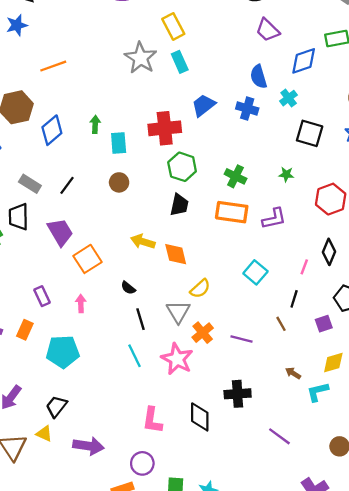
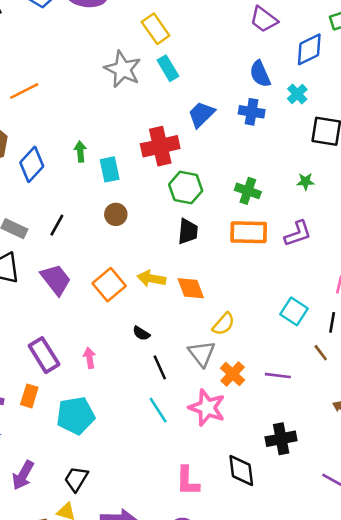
orange square: (88, 259) -> (109, 285), moved
cyan square: (255, 272) -> (294, 311), moved
purple rectangle: (42, 296) -> (44, 355), size x1.5

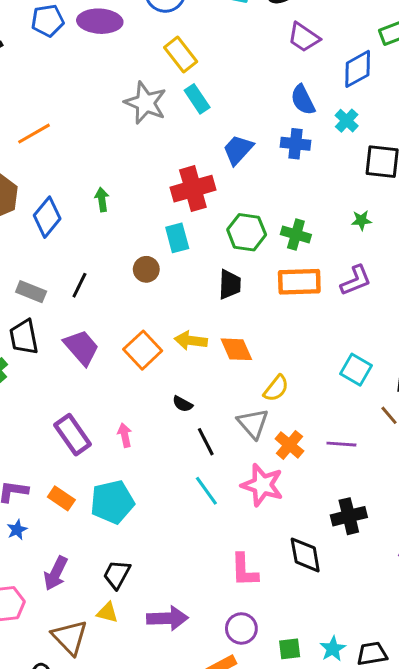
cyan rectangle: (110, 169) -> (177, 238), moved
green hexagon: (186, 188) -> (247, 232), moved
orange rectangle: (29, 396) -> (61, 498), moved, turned -70

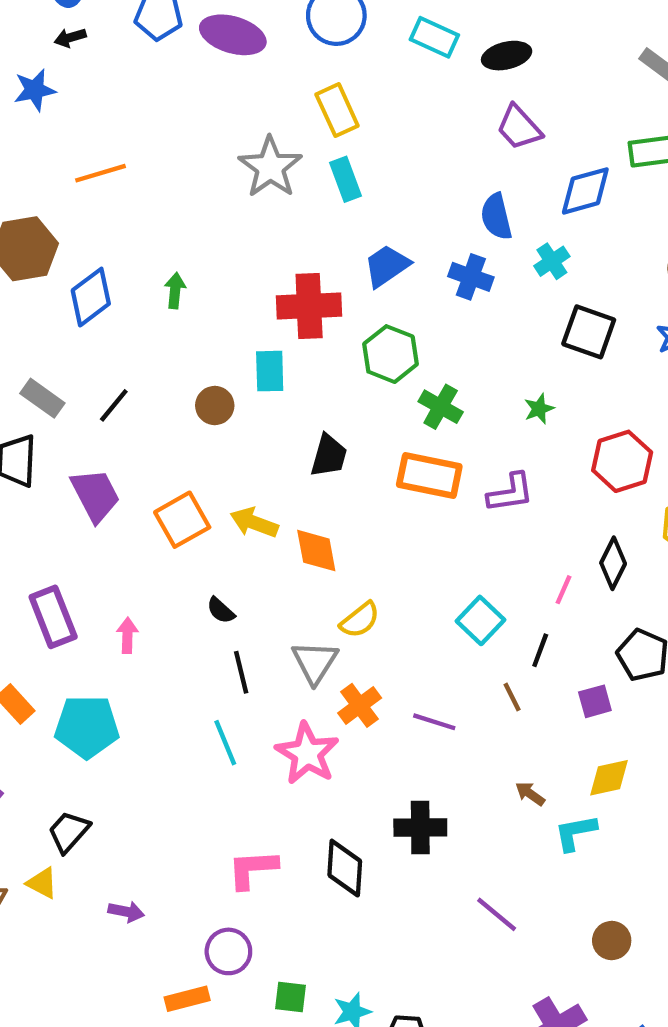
green star: (361, 220) -> (539, 409), turned -30
green hexagon: (247, 232) -> (390, 354), moved
pink L-shape: (244, 570) -> (252, 869), turned 75
purple arrow: (167, 618) -> (126, 912), size x0.6

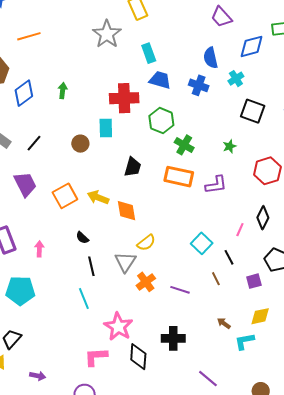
cyan rectangle: (345, 179) -> (149, 53), moved
blue trapezoid: (387, 266) -> (160, 80), turned 50
black line: (540, 650) -> (229, 257), turned -49
pink star: (307, 753) -> (118, 327), moved

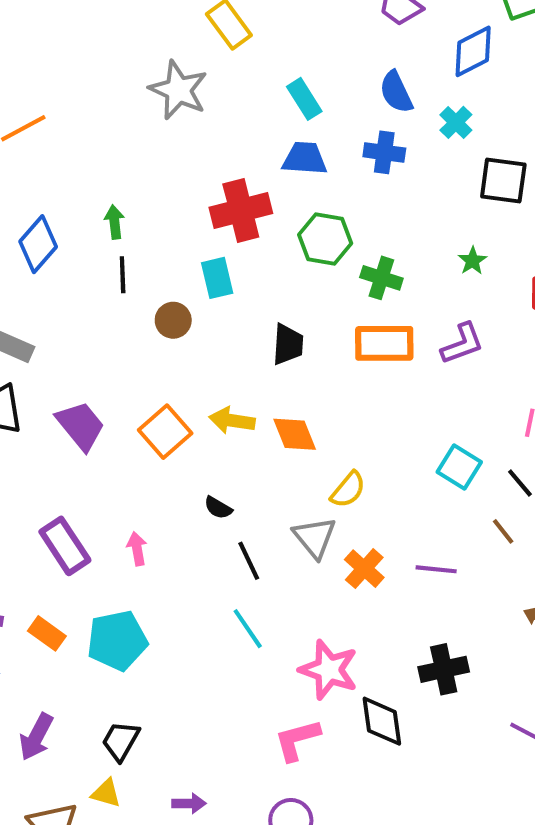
cyan rectangle: (149, 53) -> (304, 99), moved
black line: (34, 143) -> (123, 275), moved, turned -30

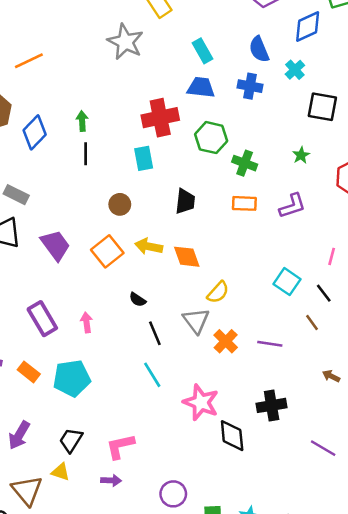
brown circle: (173, 320) -> (120, 204), moved
orange rectangle: (384, 343) -> (244, 203), size x0.7
pink L-shape: (297, 740) -> (120, 446), moved

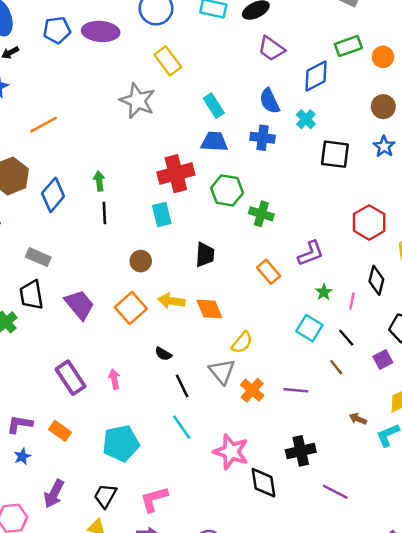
green star: (301, 155) -> (324, 292), moved
orange rectangle: (244, 203) -> (269, 272), moved, turned 50
cyan pentagon: (72, 378) -> (121, 443), moved
purple line: (323, 448) -> (335, 492), moved

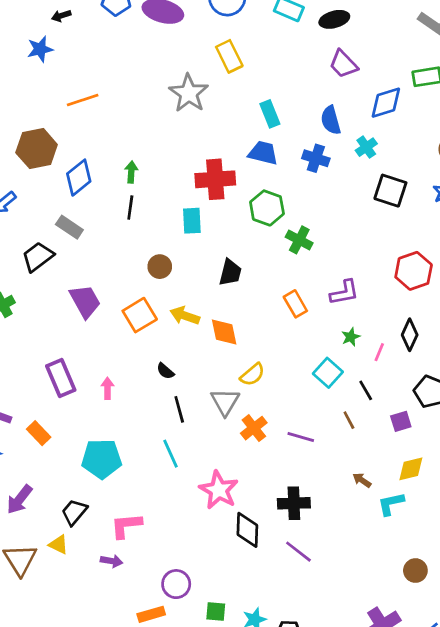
gray rectangle: (38, 257) -> (69, 227), moved
black trapezoid: (31, 295) -> (38, 257), moved, turned 52
purple line: (335, 492) -> (298, 552), moved

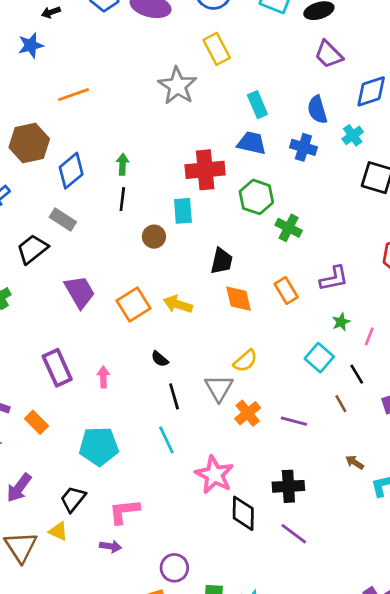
brown circle: (160, 267) -> (154, 237), moved
orange diamond: (224, 332) -> (239, 299), moved

